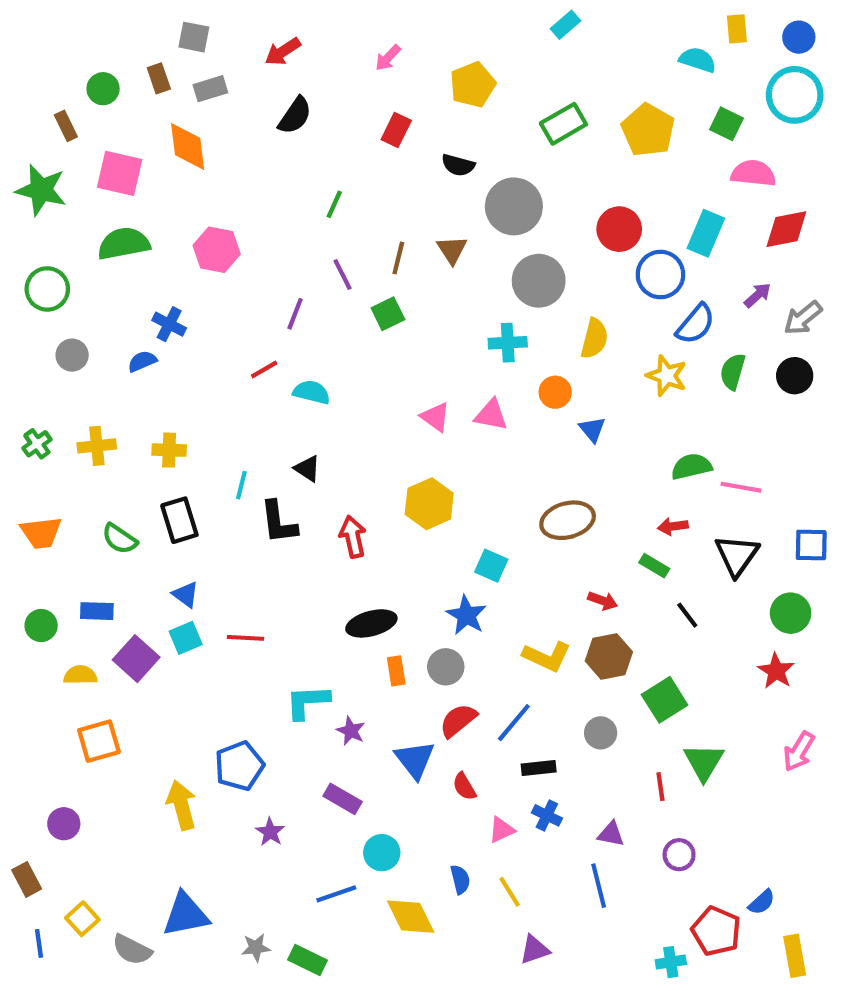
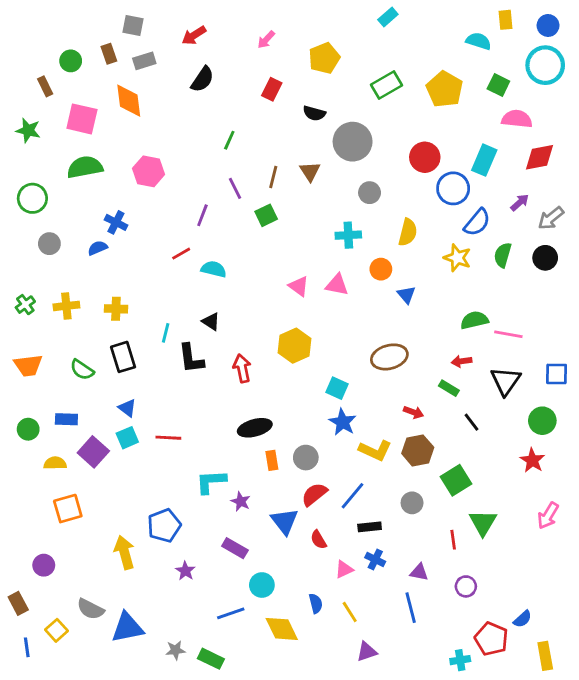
green star: (41, 190) -> (28, 130), size x0.7
gray circle: (539, 281) -> (370, 193), size x0.6
blue star: (466, 615) -> (343, 422), moved
gray semicircle: (132, 950) -> (90, 609), moved

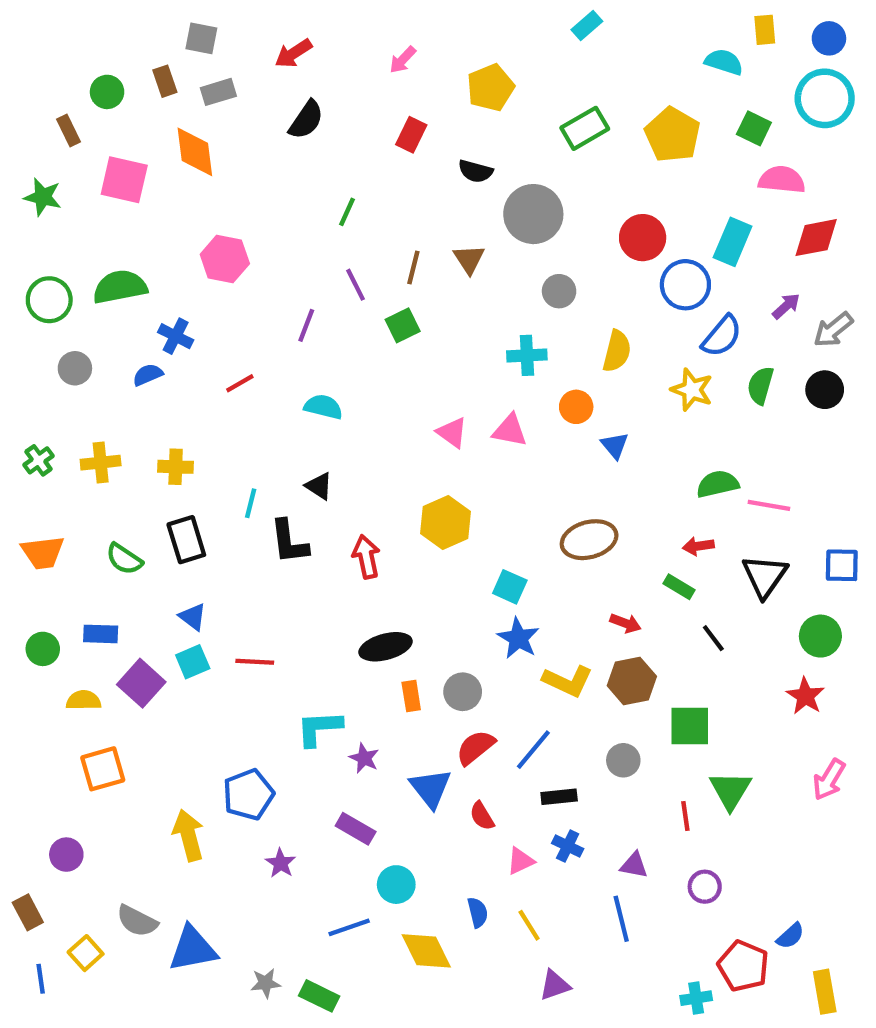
green semicircle: (85, 167) -> (120, 287), moved
red line: (181, 254) -> (240, 383), moved
green square: (456, 480) -> (690, 726), turned 32

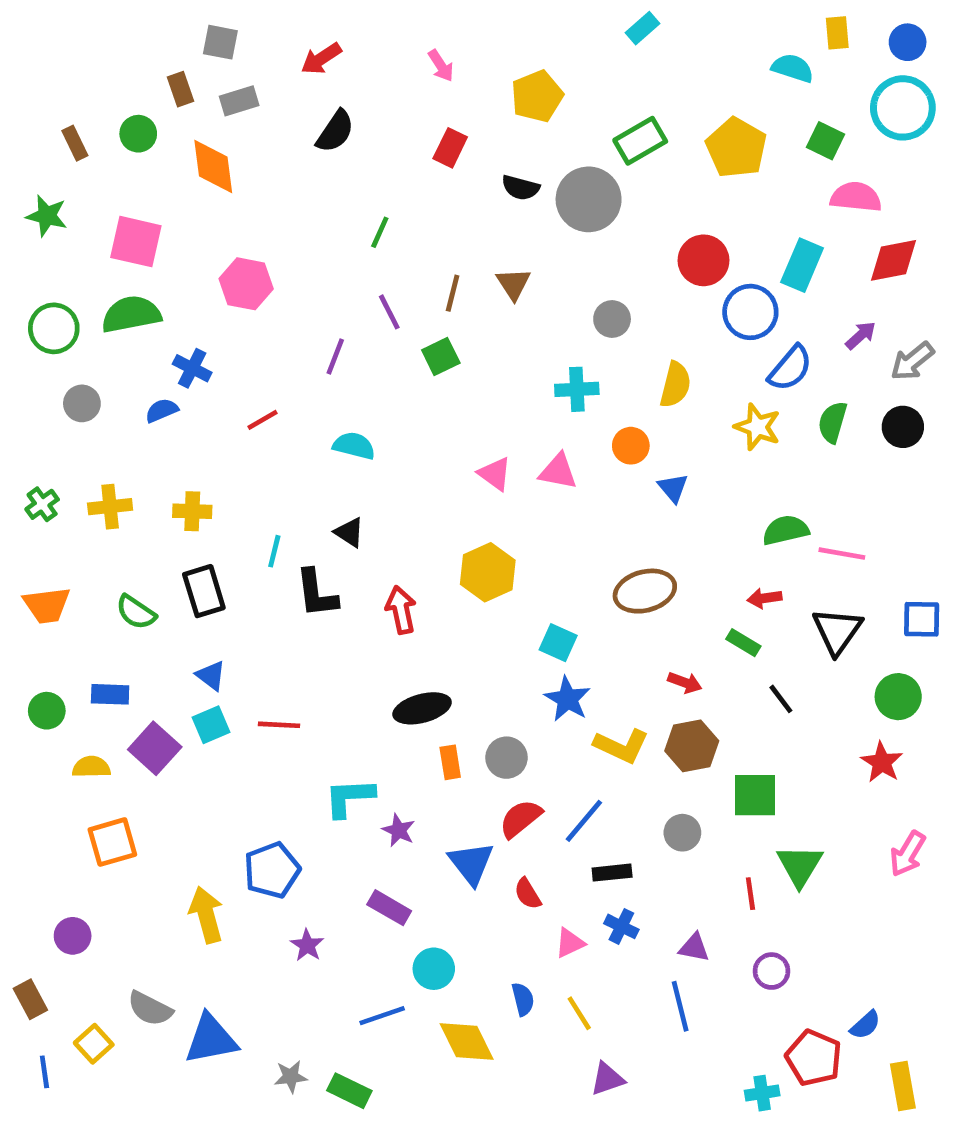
pink arrow: (403, 60) -> (441, 66), turned -76
green circle: (107, 92) -> (138, 134), moved
pink square: (124, 180) -> (136, 242), moved
gray circle: (533, 214) -> (589, 199), moved

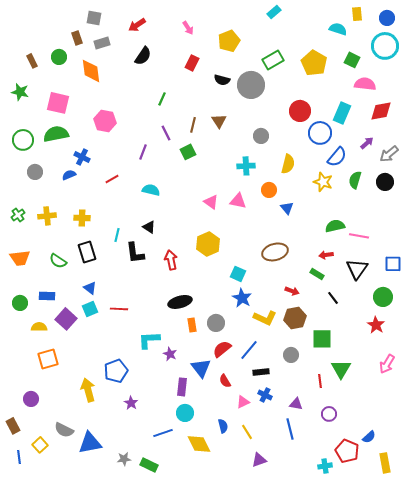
purple rectangle: (389, 908) -> (182, 387), moved, turned 66

